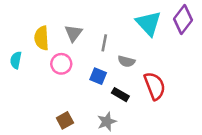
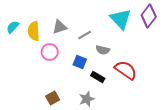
gray triangle: (74, 33) -> (60, 27), turned 35
gray line: (104, 43) -> (85, 35), turned 48
cyan semicircle: (16, 60) -> (13, 27), moved, turned 32
red semicircle: (155, 86) -> (126, 70), turned -35

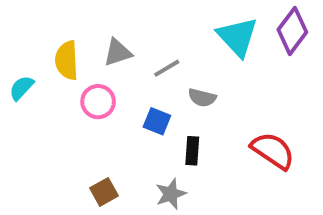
cyan semicircle: (13, 27) -> (21, 88), moved
red semicircle: (126, 70) -> (273, 151), moved
black rectangle: (98, 77) -> (192, 151), turned 64

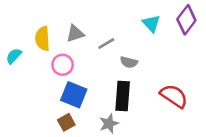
cyan triangle: (237, 37) -> (151, 23), size x0.7
blue square: (157, 121) -> (74, 95), moved, size x1.5
black rectangle: (192, 151) -> (123, 96), size x1.6

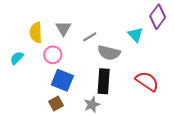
cyan triangle: (151, 23) -> (135, 35), moved
gray triangle: (75, 33) -> (63, 28), turned -42
cyan semicircle: (14, 56) -> (17, 58), moved
gray semicircle: (129, 62) -> (109, 53), size x1.5

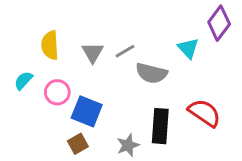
gray triangle: (63, 28) -> (93, 53), moved
pink circle: (53, 55) -> (57, 92), moved
black rectangle: (104, 81) -> (160, 126), moved

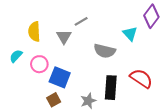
gray line: (125, 51) -> (81, 21), moved

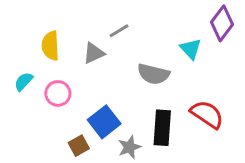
gray triangle: (64, 37) -> (94, 53), turned 35
blue square: (60, 77) -> (104, 122), moved, turned 30

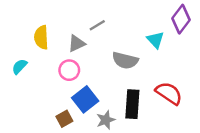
pink circle: (58, 93) -> (69, 70), moved

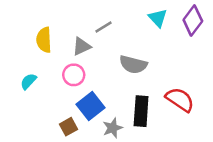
cyan triangle: (155, 40) -> (158, 18), moved
cyan semicircle: (19, 66) -> (28, 81), moved

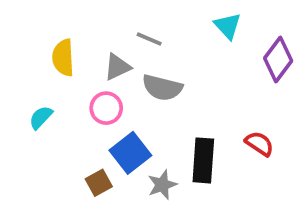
purple diamond: (193, 21) -> (278, 60), moved
gray line: (103, 27) -> (149, 39), turned 54
gray semicircle: (133, 65) -> (162, 88), moved
red semicircle: (180, 99) -> (259, 144), size x0.7

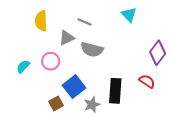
yellow semicircle: (63, 58) -> (41, 21), moved
purple diamond: (278, 60) -> (158, 53), moved
pink circle: (106, 108) -> (51, 61), moved

